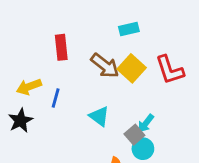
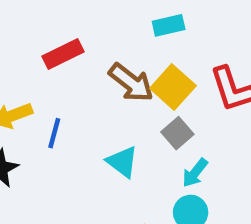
red rectangle: (61, 47) -> (63, 54), turned 70
gray square: (134, 135) -> (177, 133), moved

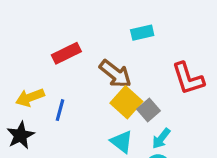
yellow square: (173, 87) -> (126, 102), moved
cyan triangle: (122, 162) -> (122, 142), moved

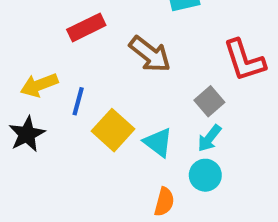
yellow square: (126, 102) -> (113, 130), moved
gray square: (148, 110) -> (209, 101), moved

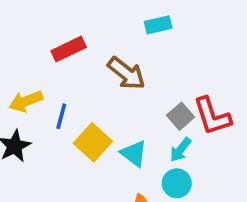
red L-shape: (244, 60) -> (212, 116), moved

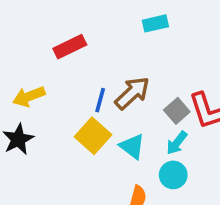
brown arrow: (126, 73) -> (132, 93), moved, turned -81
blue line: (61, 116) -> (100, 100), moved

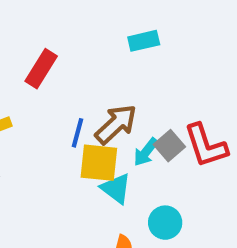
red rectangle: (70, 47) -> (41, 69), turned -32
yellow square: (93, 136) -> (99, 163), moved, turned -36
cyan arrow: (177, 143) -> (146, 152), moved

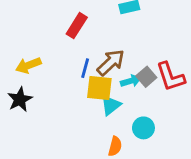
red rectangle: (41, 69) -> (77, 26), moved
cyan arrow: (146, 152) -> (131, 81), turned -144
cyan triangle: (116, 188) -> (111, 105), turned 45

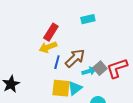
yellow arrow: (28, 65) -> (48, 47), moved
red L-shape: (170, 77) -> (117, 68), turned 90
yellow square: (99, 88) -> (61, 88), moved

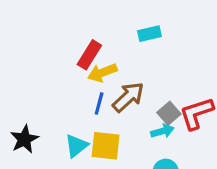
yellow arrow: (48, 47) -> (102, 73), moved
cyan arrow: (89, 71) -> (162, 131), moved
cyan triangle: (75, 88) -> (76, 146), moved

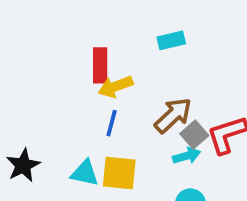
red rectangle: (89, 55) -> (100, 65), turned -32
brown arrow: (128, 97) -> (173, 115), moved
cyan triangle: (76, 146) -> (85, 173), turned 50

